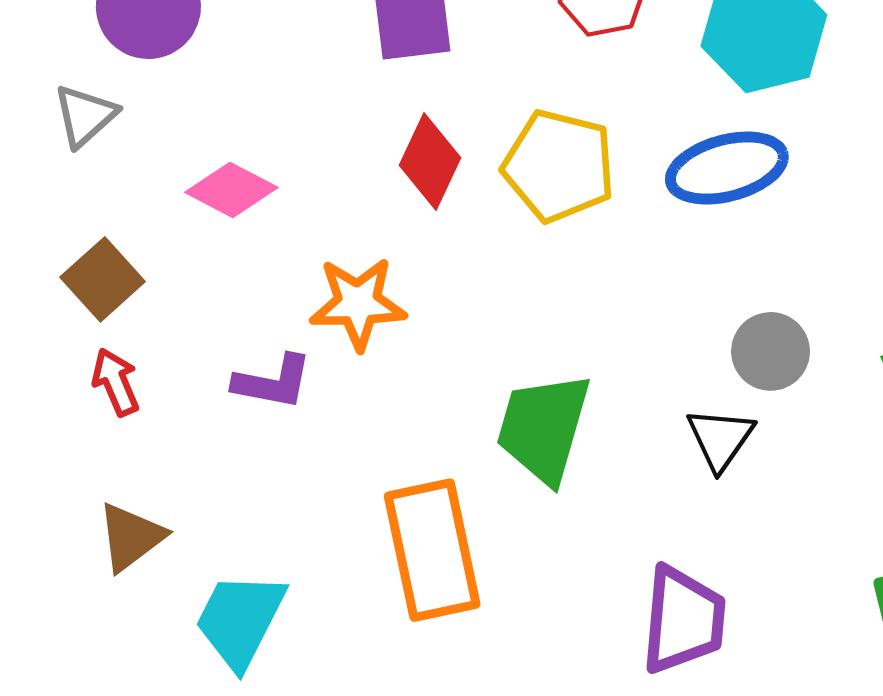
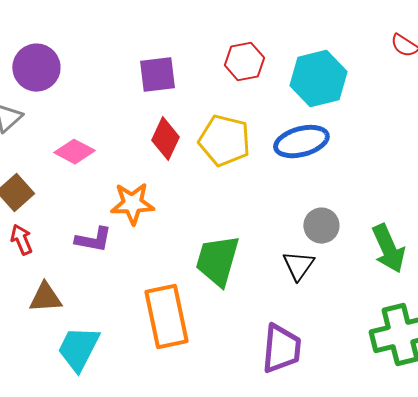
brown triangle: (131, 537) -> (45, 298), moved, turned 33

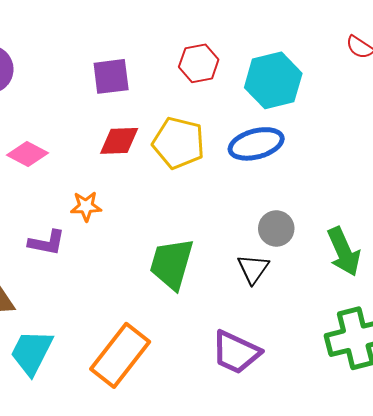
red diamond: (165, 139) -> (119, 141), turned 63
orange star: (132, 204) -> (86, 206), size x0.7
orange rectangle: (166, 317) -> (120, 355), moved, turned 50
purple trapezoid: (281, 349) -> (236, 352), turned 110

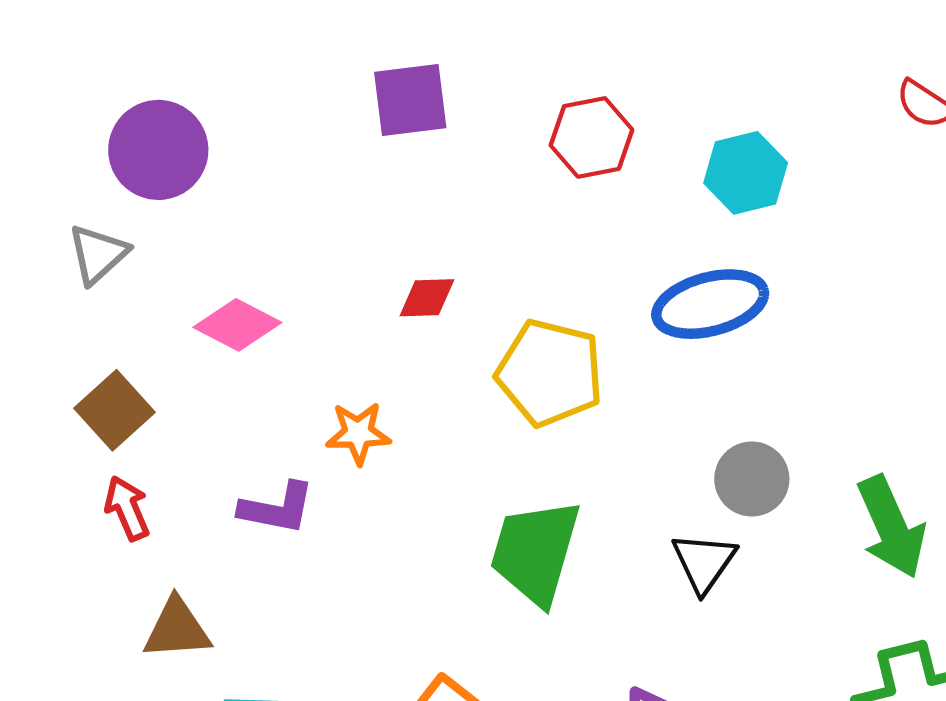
purple square: (111, 76) -> (410, 100), moved
cyan hexagon: (273, 80) -> (746, 173), size x0.7
red diamond: (119, 141) -> (427, 298), size x0.7
yellow pentagon: (179, 143) -> (550, 373), moved

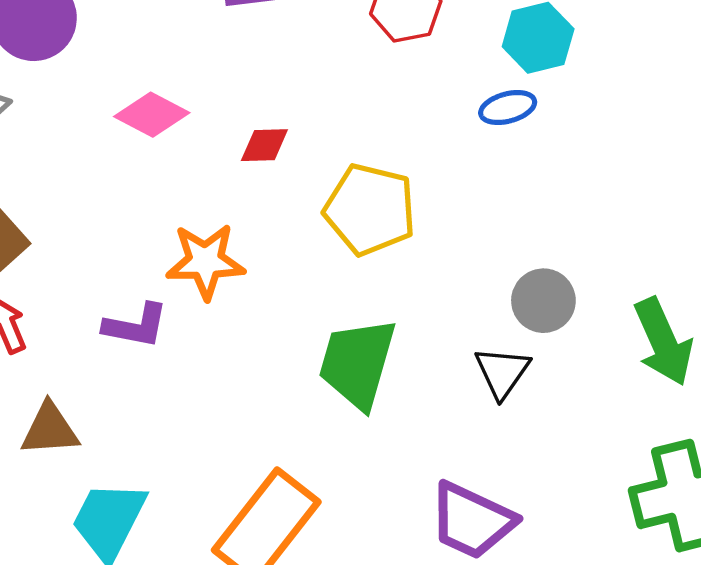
blue ellipse: (710, 304) -> (508, 108), moved, size x0.6
pink diamond: (237, 325) -> (152, 115), moved
orange star: (358, 433) -> (205, 261), size x1.4

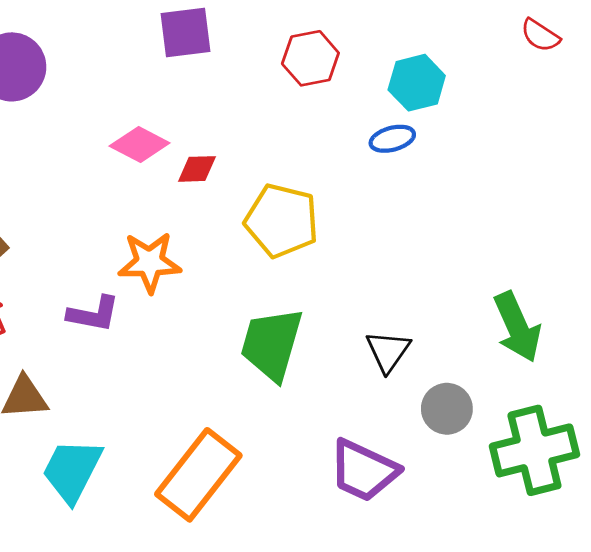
pink diamond: (152, 115) -> (140, 144), moved
gray circle: (543, 301) -> (447, 409), moved

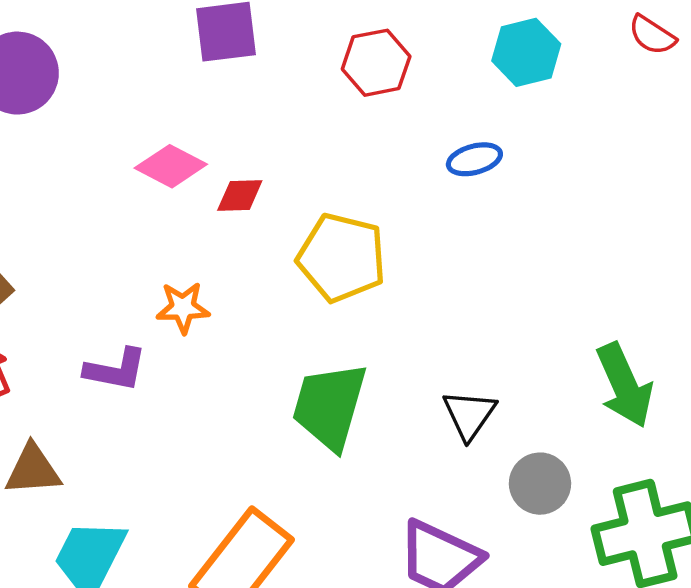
cyan hexagon: (417, 83) -> (526, 52), moved
orange star: (150, 262) -> (183, 308), size x0.7

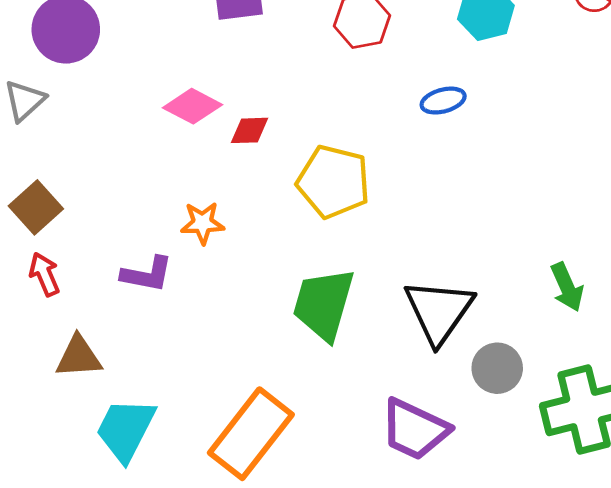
green arrow: (625, 385) -> (567, 287), size x0.7
black triangle: (469, 415) -> (439, 311), size x1.6

